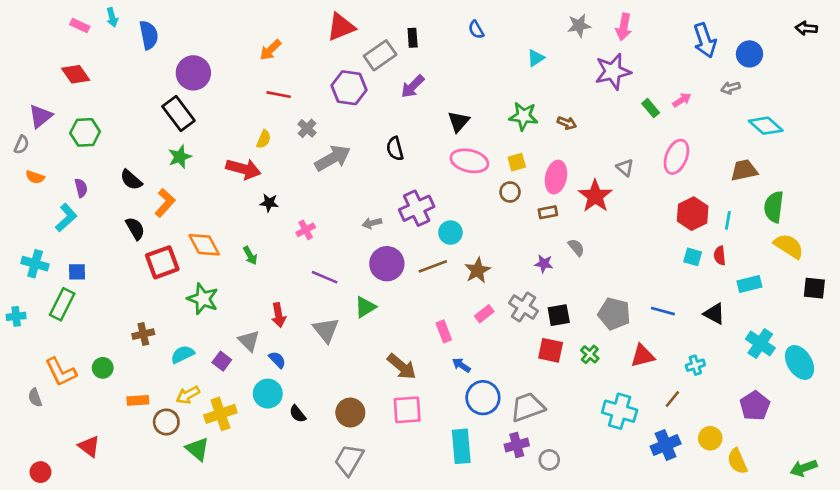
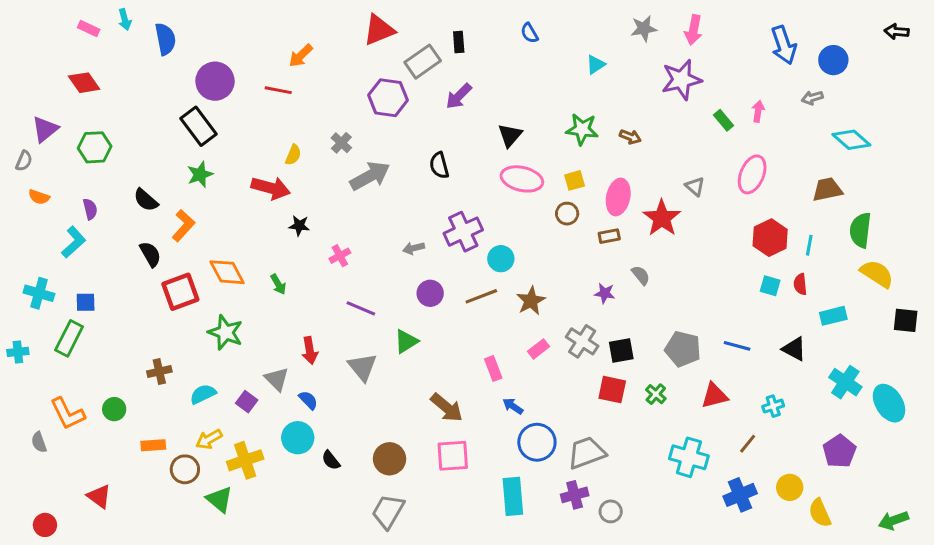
red line: (279, 95) -> (278, 90), moved
pink arrow: (682, 100) -> (758, 111), turned -48
purple circle: (387, 264) -> (430, 293), size x0.7

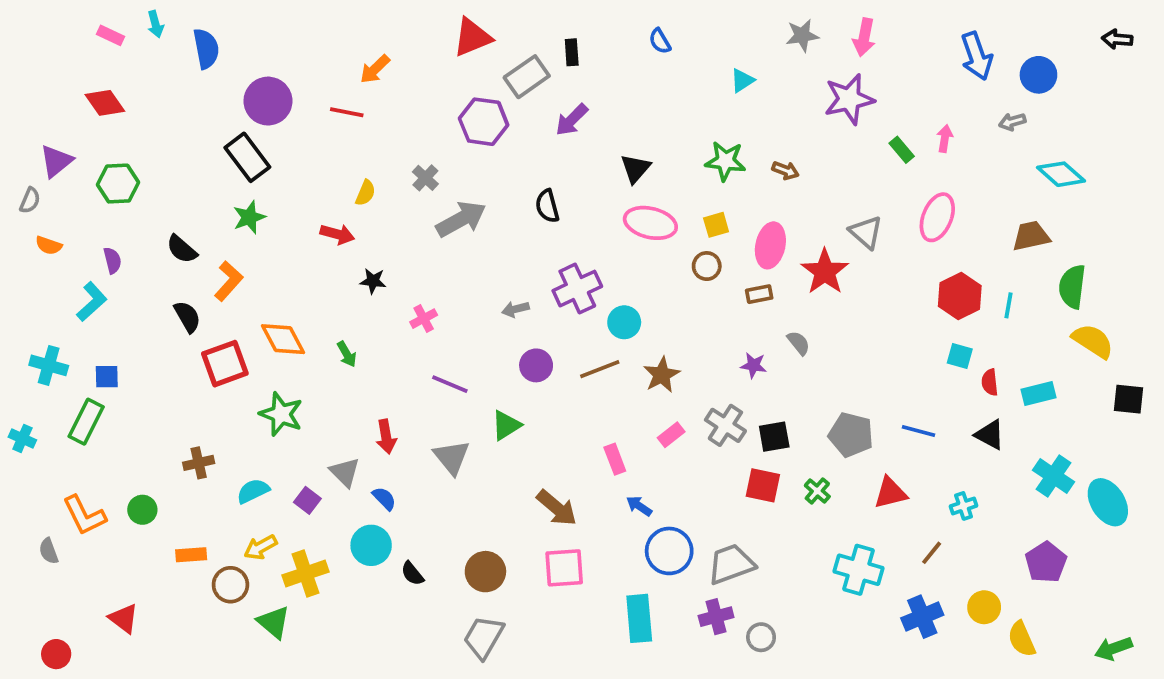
gray triangle: (695, 186) -> (866, 232), size x1.4
red arrow: (271, 188) -> (337, 234), size x0.7
red semicircle: (800, 284) -> (990, 382), moved
cyan cross: (18, 352) -> (22, 439), turned 30

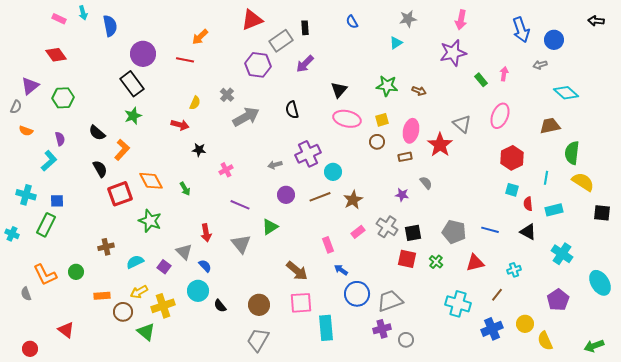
gray star: (802, 35) -> (408, 19), moved
cyan line: (1008, 305) -> (546, 178), moved
cyan ellipse: (1108, 502) -> (600, 283), moved
cyan rectangle: (639, 618) -> (326, 328), moved

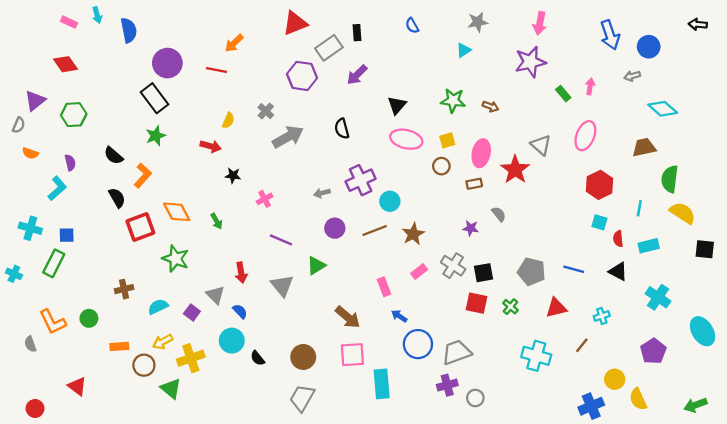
blue cross: (492, 329) -> (591, 406), moved

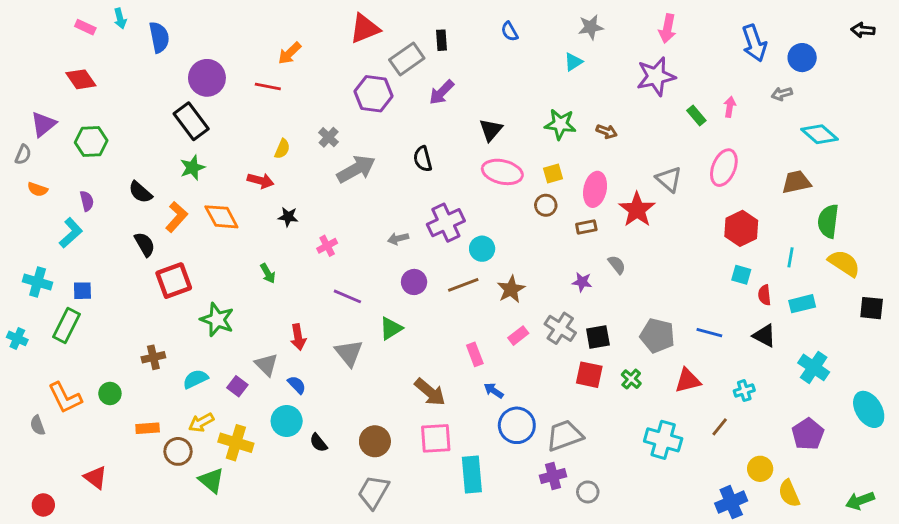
orange diamond: (177, 212) -> (221, 217), moved
yellow cross: (191, 358) -> (236, 443), turned 36

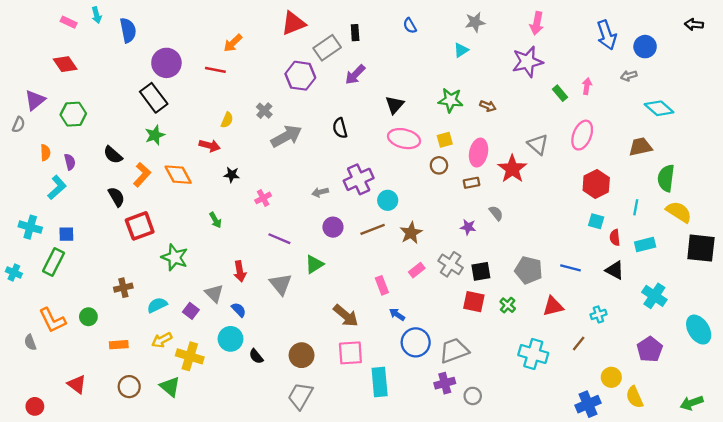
orange semicircle: (38, 189) -> (45, 153), moved, turned -112
black square: (872, 308) -> (701, 248), size x1.5
brown circle: (178, 451) -> (129, 387), moved

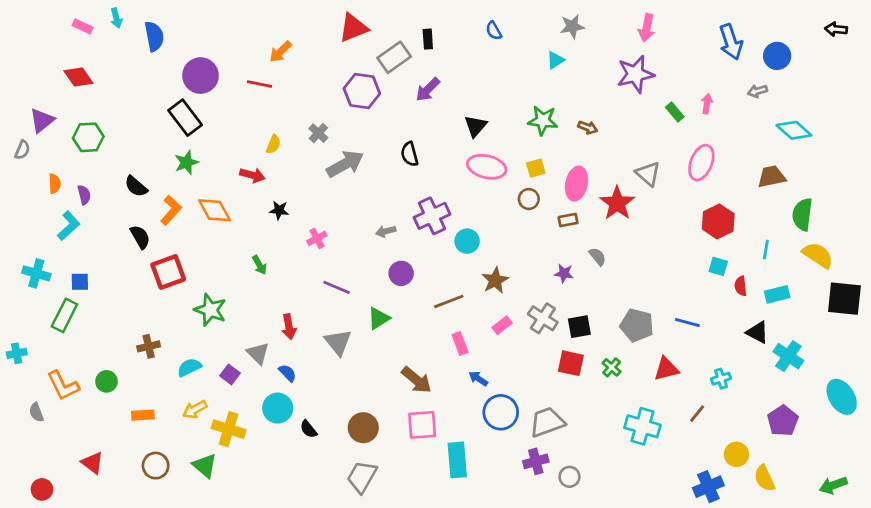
brown line: (373, 229) -> (449, 301), moved
black triangle: (615, 270) -> (757, 332), moved
cyan cross: (14, 272) -> (17, 353), moved, turned -35

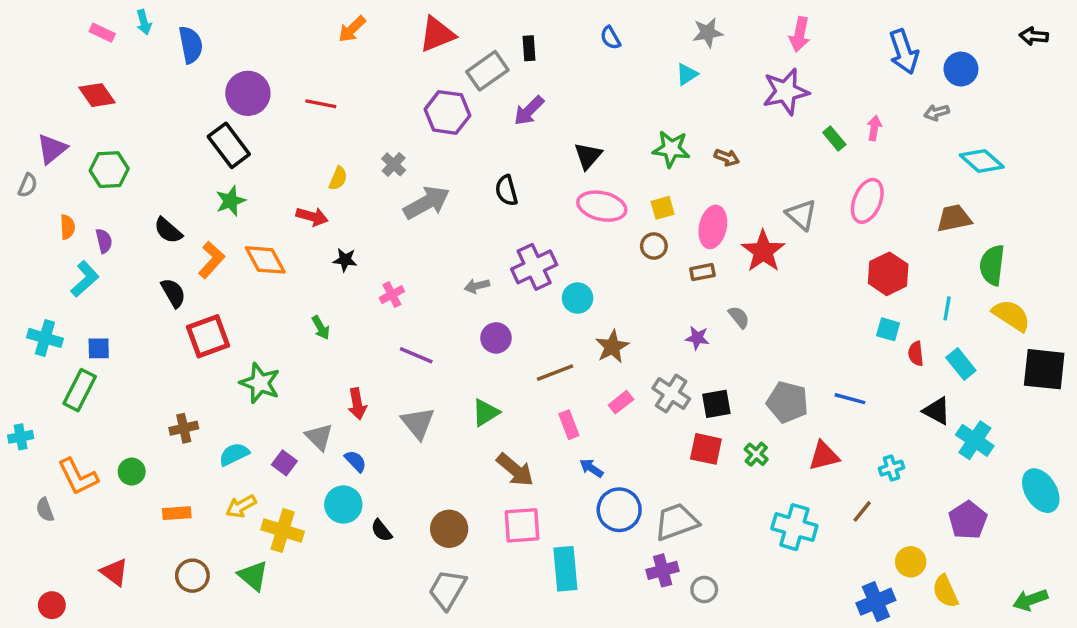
orange arrow: (280, 52) -> (352, 29), moved
cyan rectangle: (777, 294) -> (961, 364), turned 65
green triangle: (379, 318) -> (486, 413), moved

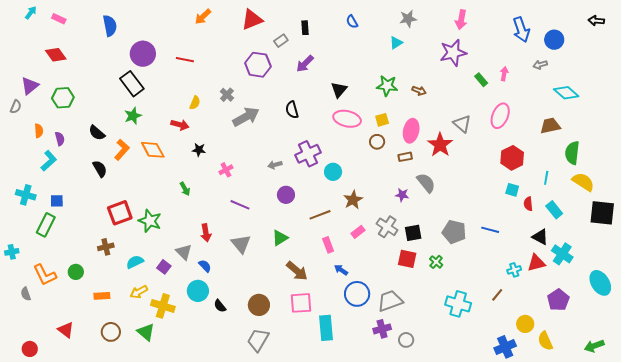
cyan arrow: (144, 22) -> (31, 13), moved, turned -128
gray rectangle: (487, 71) -> (281, 41), size x0.6
gray semicircle: (739, 317) -> (426, 183), size x1.5
red square: (208, 336) -> (120, 213), moved
red triangle: (824, 456) -> (536, 263), moved

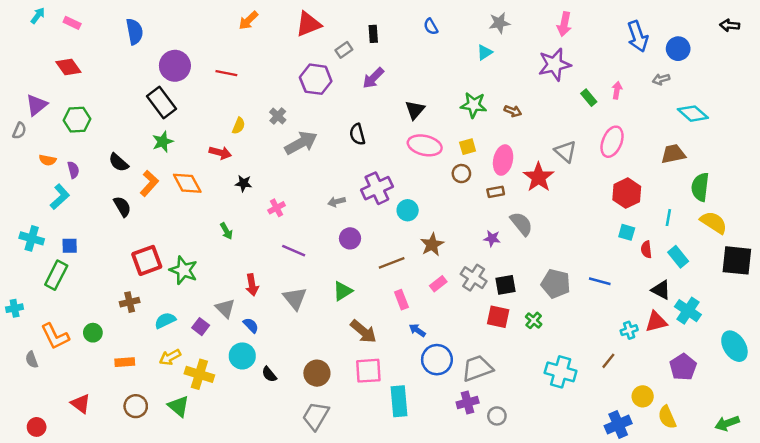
orange semicircle: (39, 131) -> (48, 160), turned 104

